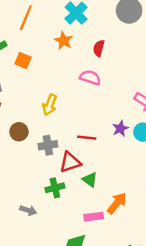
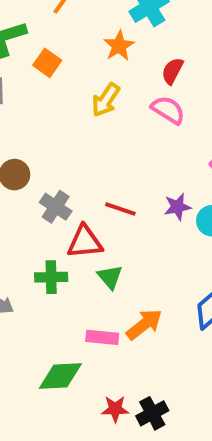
pink semicircle: (90, 78) -> (168, 110), moved
yellow arrow: (50, 105) -> (106, 100), moved
gray cross: (48, 145) -> (56, 207), turned 30

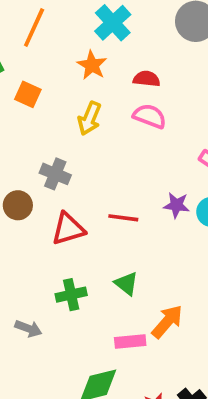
red semicircle: (172, 71) -> (147, 79), turned 80
gray cross: (56, 207) -> (55, 174), moved
purple star: (177, 207) -> (176, 205), turned 30
red triangle: (85, 242) -> (68, 229), moved

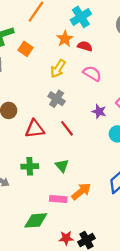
red semicircle: (147, 79) -> (85, 46), moved
gray cross: (55, 174) -> (57, 99), moved
purple star: (176, 205) -> (99, 111), moved
red line: (123, 218) -> (67, 128), turned 35

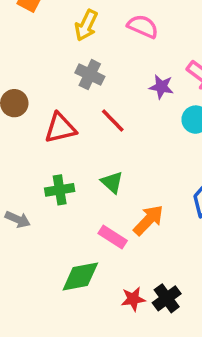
pink rectangle: (58, 199) -> (113, 237), turned 35

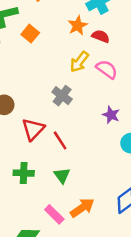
yellow arrow: (86, 25) -> (79, 62), moved
red line: (113, 120) -> (60, 140), moved
red triangle: (60, 128) -> (33, 129), turned -45

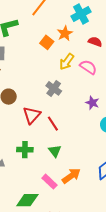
orange square: (30, 34) -> (47, 42), moved
red semicircle: (101, 36) -> (95, 42), moved

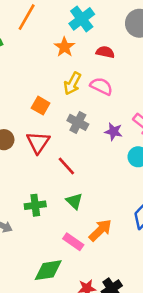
orange square: (47, 42) -> (41, 106), moved
gray cross: (54, 88) -> (78, 122), moved
red triangle: (32, 115) -> (38, 142), moved

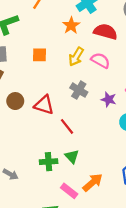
red semicircle: (105, 52) -> (105, 32), size x1.5
orange square: (41, 106) -> (39, 55), moved, turned -32
red triangle: (38, 142) -> (44, 105), turned -50
green cross: (35, 205) -> (49, 162), moved

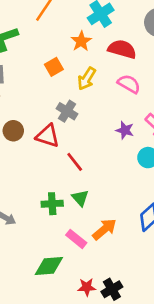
orange square: (39, 55) -> (54, 67), moved, turned -32
pink semicircle: (100, 60) -> (129, 84), moved
gray cross: (79, 90) -> (67, 111), moved

